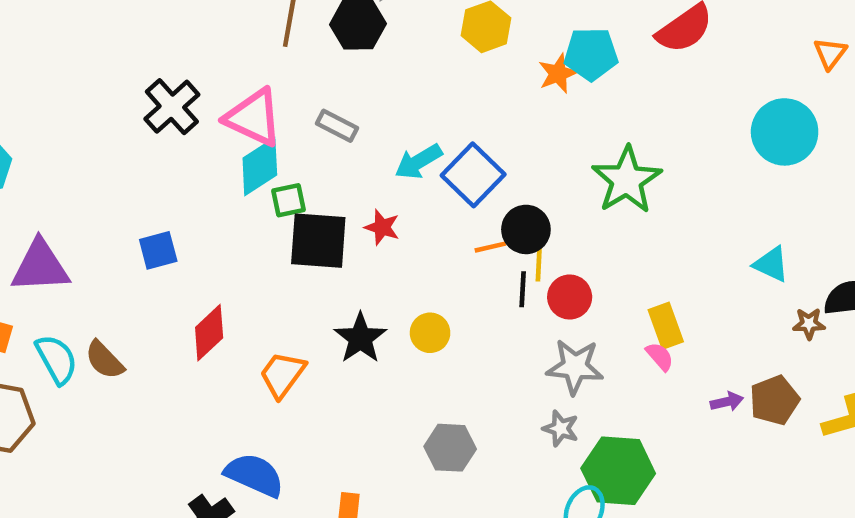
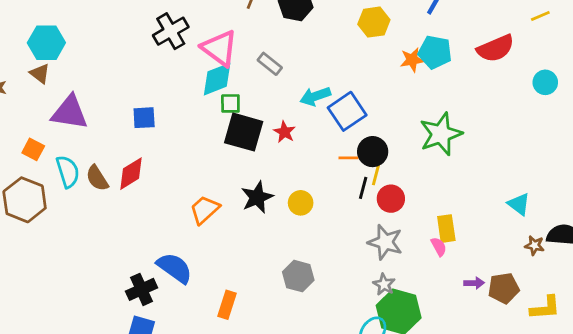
cyan circle: (785, 132) -> (545, 82), moved, size x0.6
red diamond: (209, 333) -> (131, 174), moved
gray star: (561, 428) -> (384, 284), moved

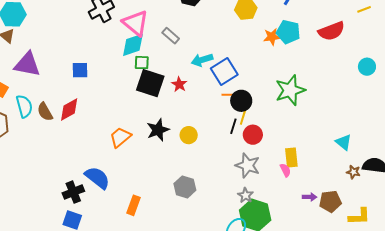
cyan circle: (545, 82) -> (367, 67), moved
orange line: (348, 158) -> (229, 95), moved

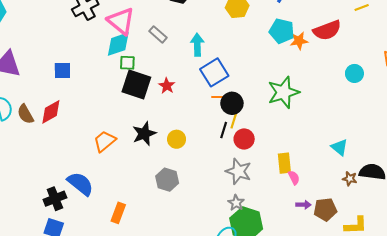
orange star: (272, 37) -> (299, 41), moved
cyan arrow: (202, 60) -> (197, 45), moved, turned 105
cyan circle: (367, 67) -> (354, 73), moved
pink semicircle: (285, 170) -> (294, 178), moved
gray hexagon: (185, 187) -> (167, 180), moved

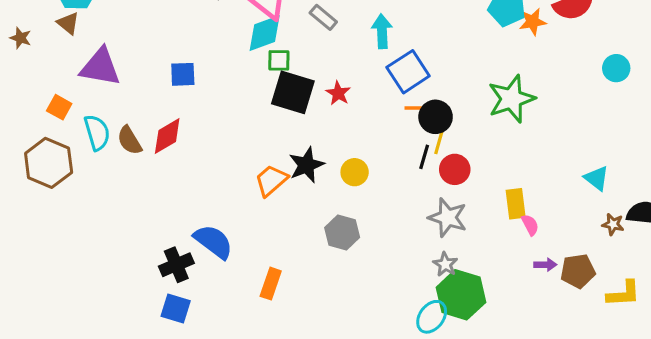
orange trapezoid: (105, 141) -> (271, 180), moved

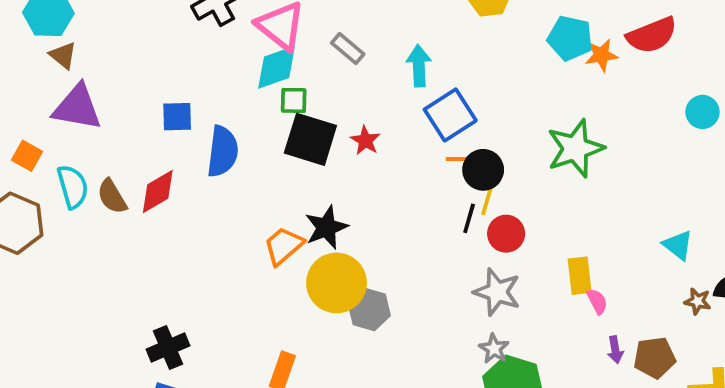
brown triangle: (68, 23) -> (63, 55), moved
yellow circle: (355, 172) -> (337, 283), moved, size x1.8
blue semicircle: (213, 242) -> (223, 151), moved, turned 60
purple arrow: (545, 265) -> (615, 350), turned 80

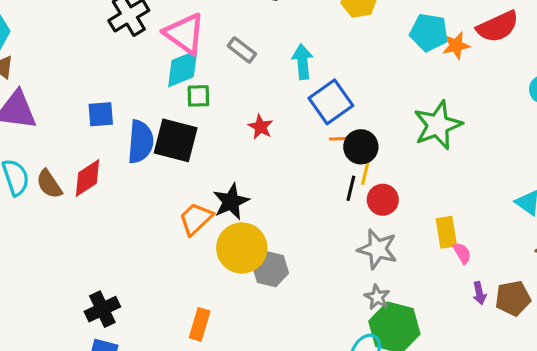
black square: (310, 139) -> (176, 140), moved

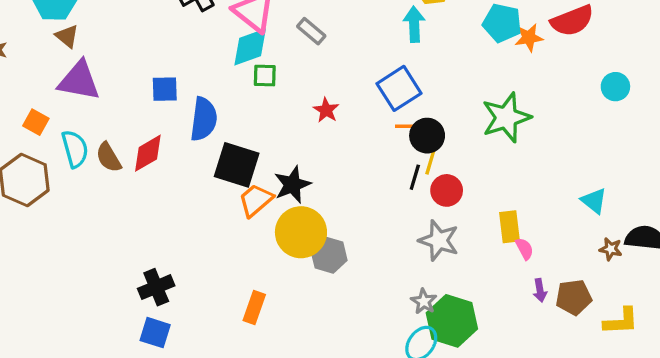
cyan arrow: (303, 62) -> (414, 24), moved
black square: (176, 140) -> (237, 165), moved
gray star: (377, 297) -> (424, 301), moved

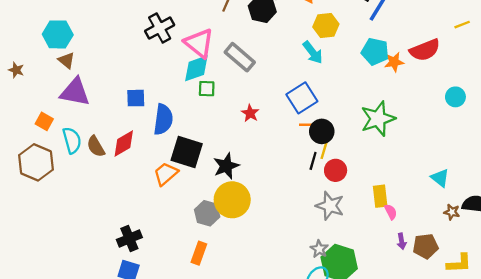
cyan arrow: (414, 24) -> (313, 52), turned 145
gray rectangle: (311, 31) -> (240, 57), size x1.5
orange trapezoid: (256, 200) -> (166, 174), moved
gray hexagon: (329, 255) -> (207, 213), moved

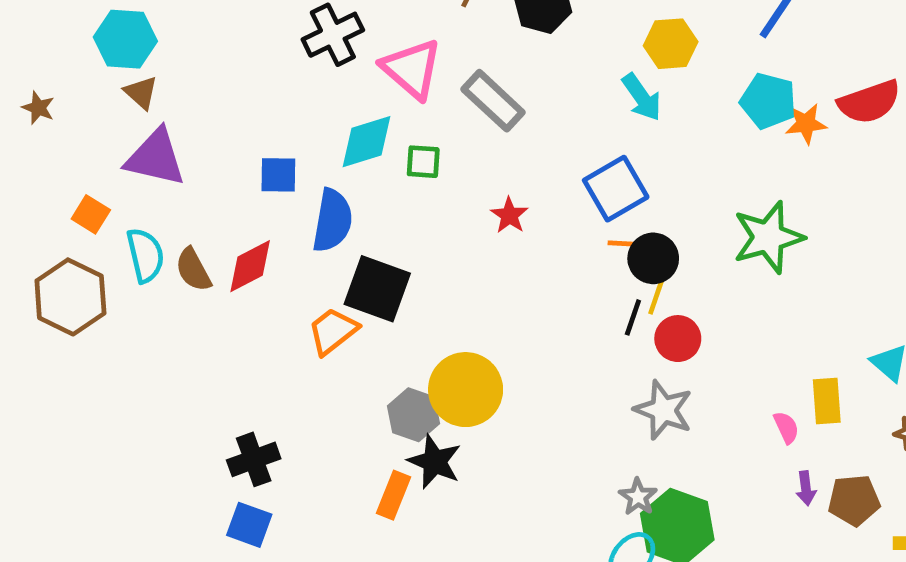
cyan diamond: (196, 68) -> (366, 142), moved
black star: (226, 166) -> (435, 462), moved, turned -30
yellow rectangle: (380, 196) -> (827, 401), moved

